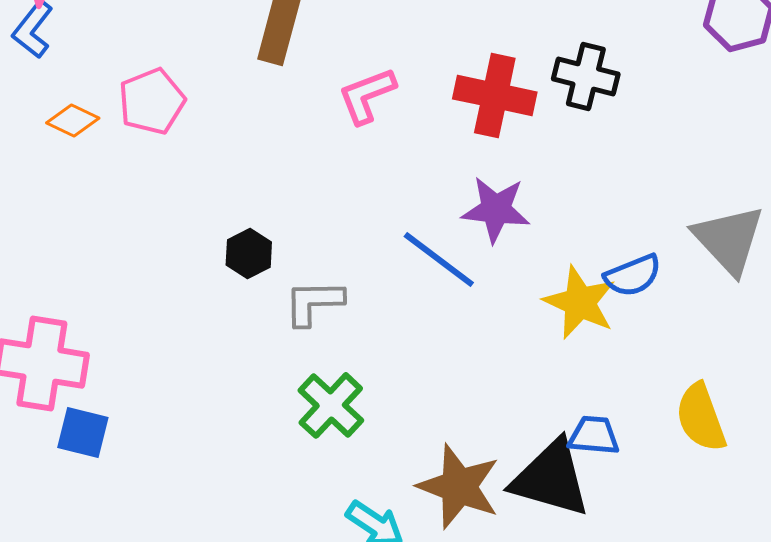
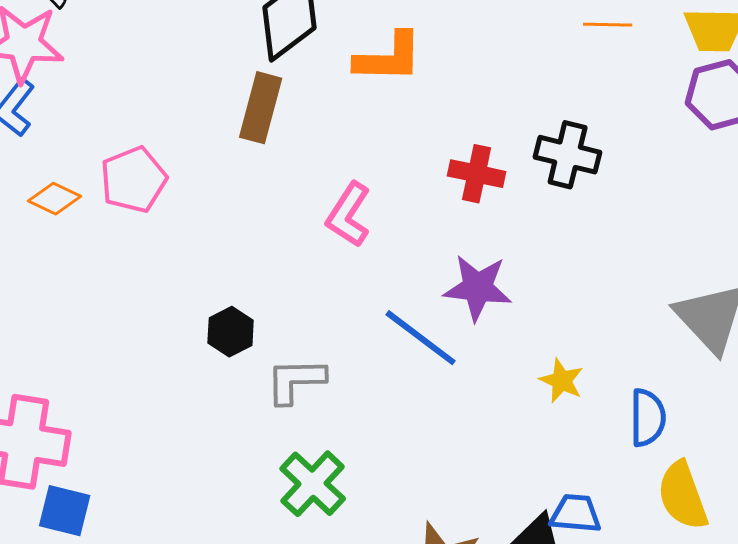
pink L-shape: (367, 95) -> (349, 215), moved, turned -36
red cross: (495, 95) -> (477, 174), size x0.7
blue semicircle: (633, 275) -> (648, 418), moved, turned -68
yellow star: (580, 302) -> (562, 381), size x0.6

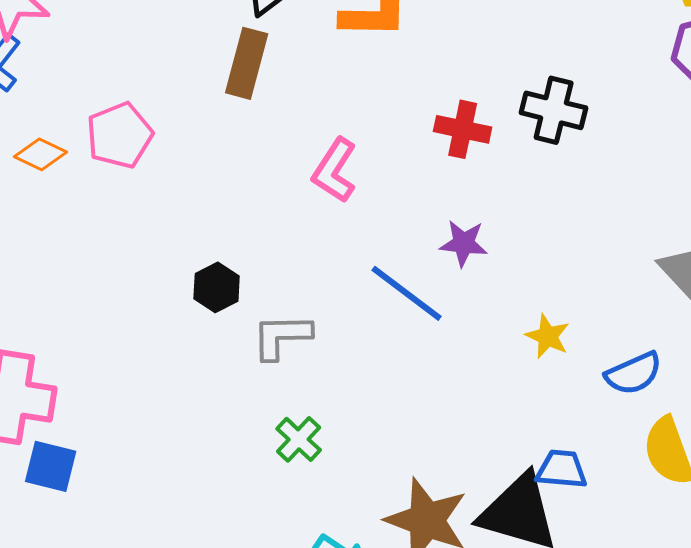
purple star: (478, 288) -> (464, 243), size x0.7
blue semicircle: (648, 418) -> (634, 373), turned 66
green cross: (313, 484) -> (299, 439), size x0.7

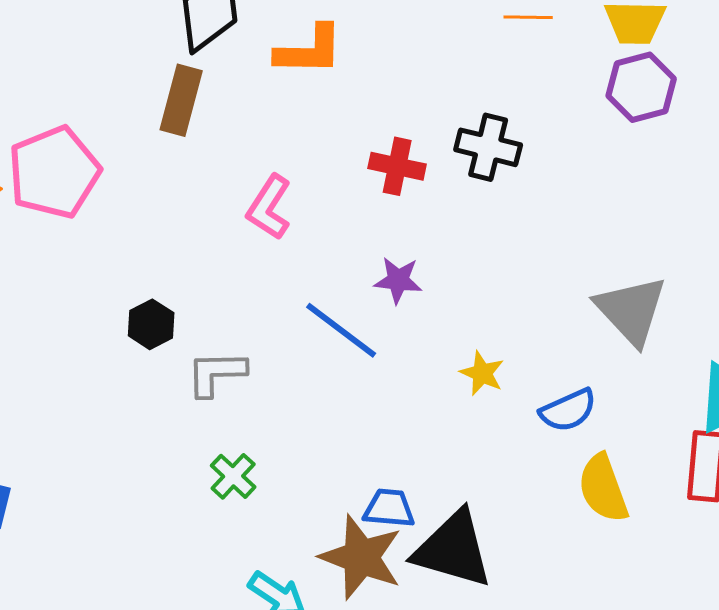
pink pentagon: (120, 135) -> (54, 172), size x1.4
blue trapezoid: (562, 469) -> (389, 508), moved

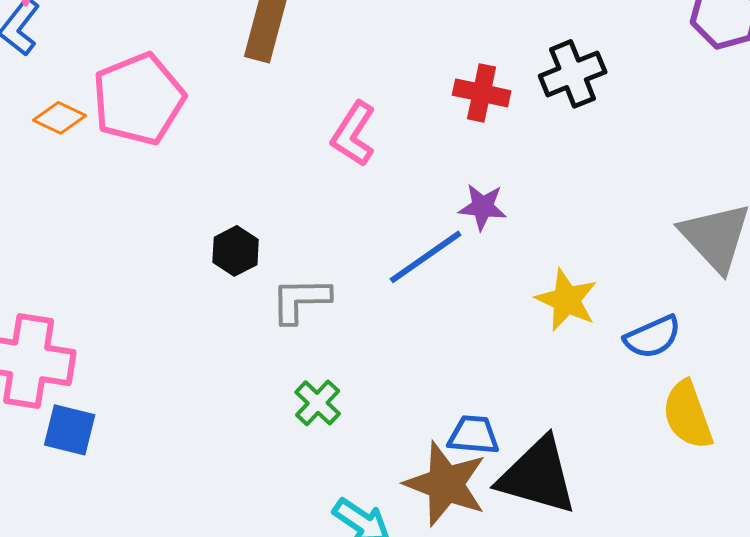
black cross: (488, 147) -> (573, 74), turned -36
blue line: (341, 330) -> (426, 257), turned -72
yellow star: (482, 373) -> (567, 300), size x1.4

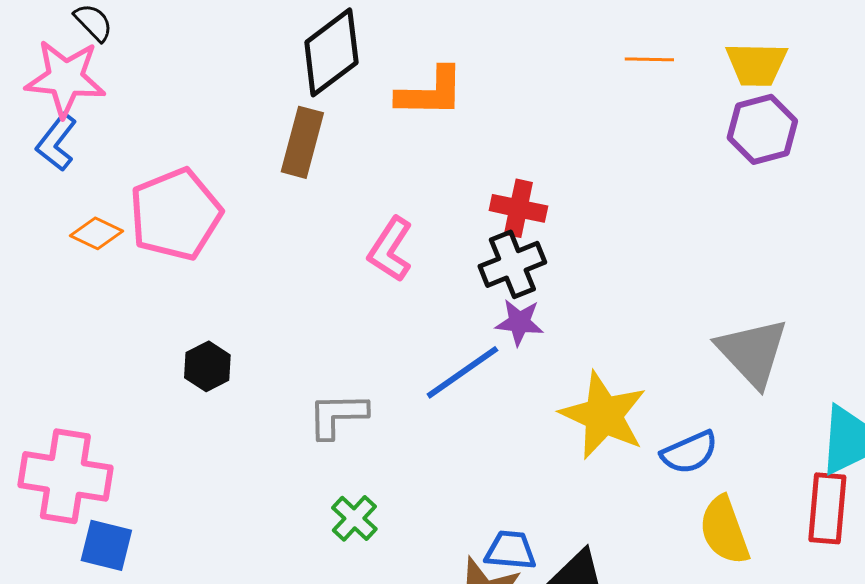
black cross: (573, 74) -> (512, 264), moved
black hexagon: (236, 251) -> (207, 366), moved
yellow star: (567, 300) -> (603, 415), size x1.4

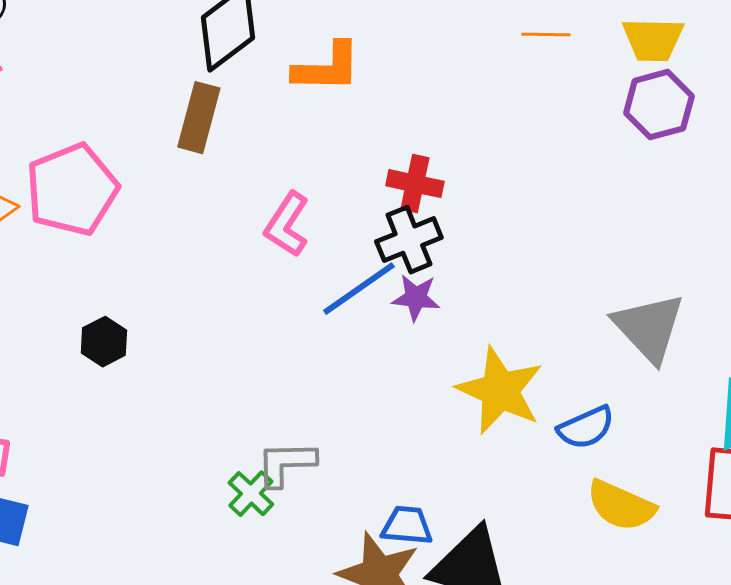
blue line: (462, 372) -> (359, 289), moved
gray L-shape: (337, 415) -> (286, 464), moved
yellow semicircle: (724, 530) -> (621, 506), turned -46

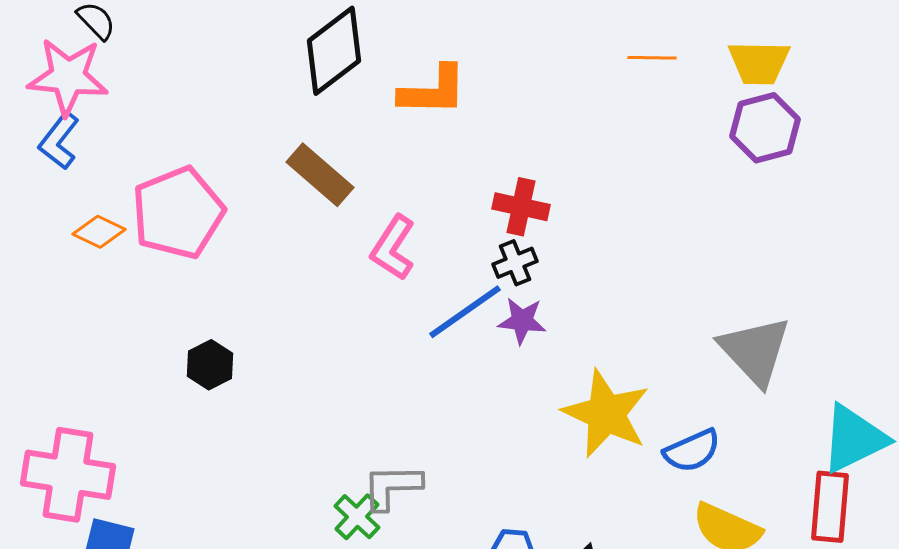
brown rectangle: (199, 118) -> (320, 175), moved, turned -64
black cross: (409, 240) -> (515, 263), size x0.7

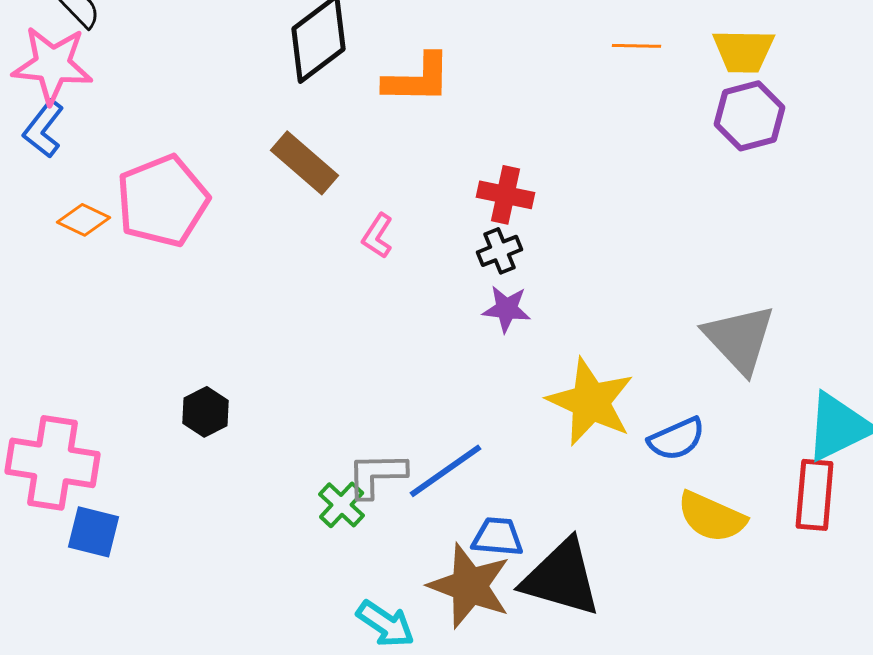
pink L-shape: (393, 248) -> (378, 236), size x0.7
blue line: (465, 312) -> (446, 471), moved
black hexagon: (210, 365) -> (206, 412), moved

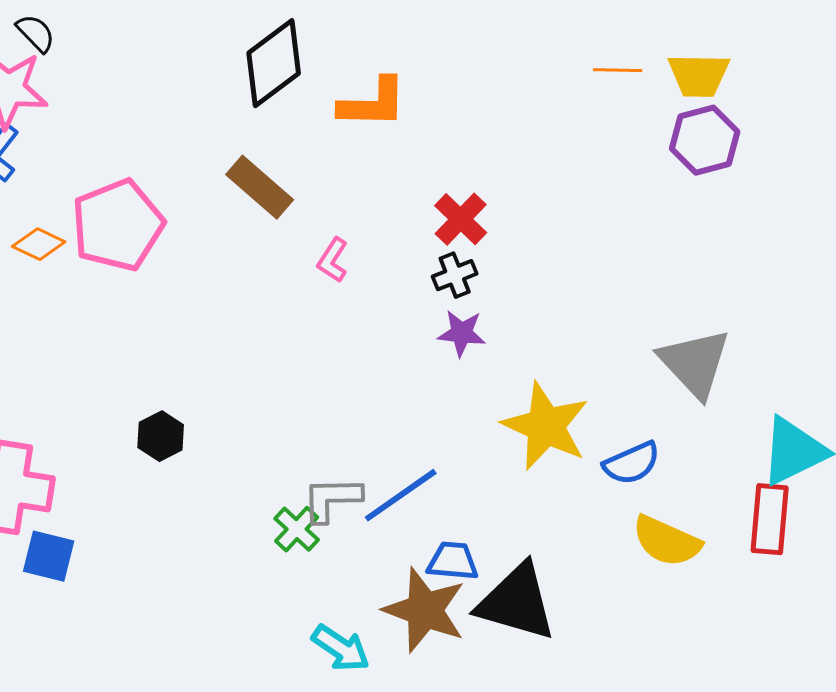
orange line: (637, 46) -> (618, 70), moved
red cross: (506, 195) -> (461, 219), turned 32

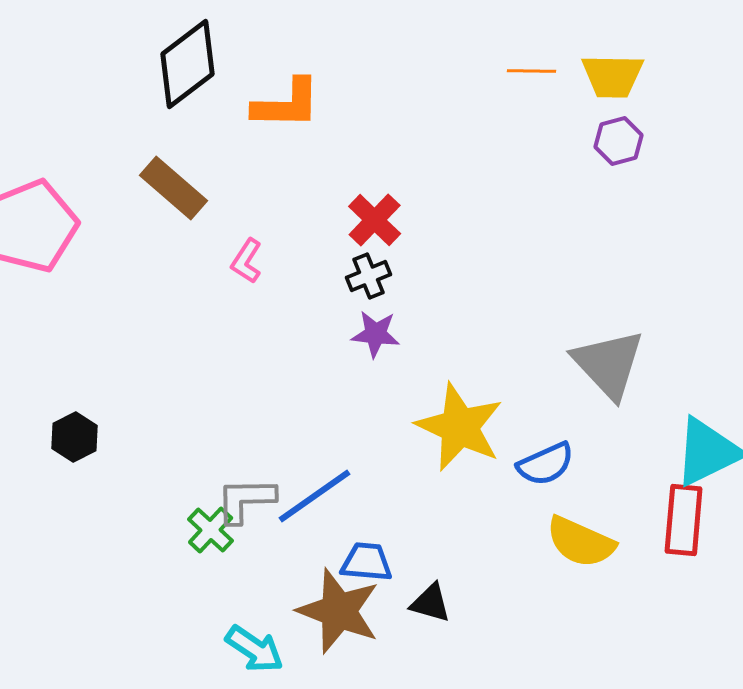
purple hexagon: (705, 140) -> (619, 141), size x0.7
black triangle: (517, 602) -> (431, 603), size x0.5

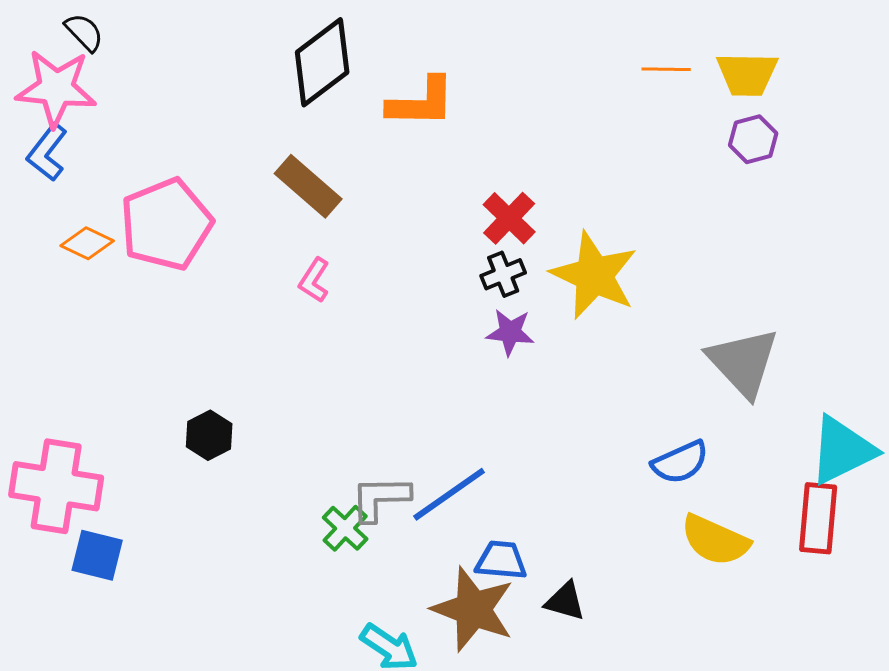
pink L-shape: (247, 261) -> (314, 280), moved
yellow star: (460, 427) -> (594, 275), moved

